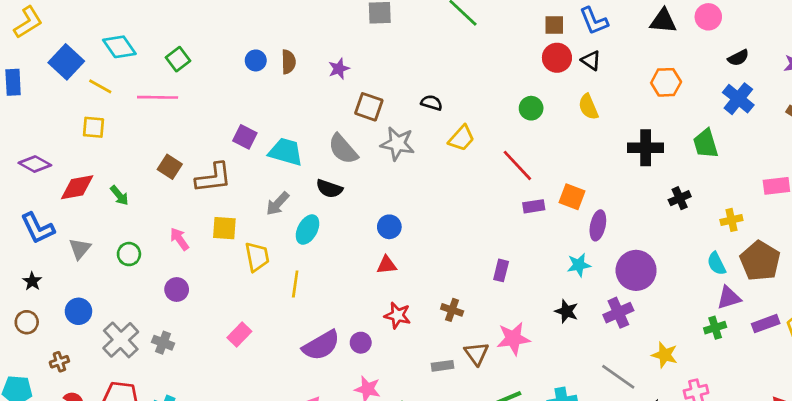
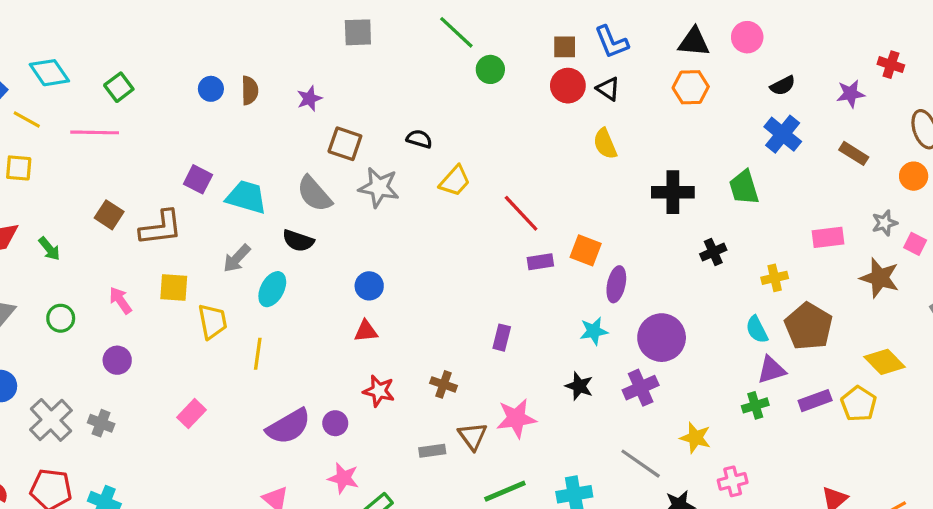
orange hexagon: (666, 82) -> (691, 87), moved
green circle: (531, 108) -> (490, 69), moved

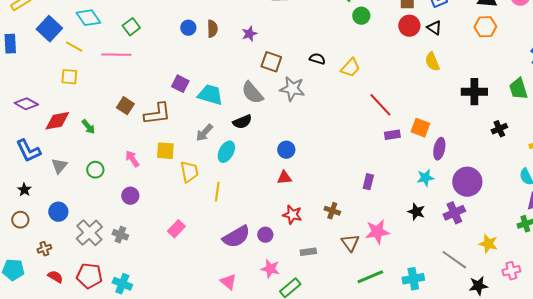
yellow trapezoid: (455, 181) -> (350, 68), moved
black semicircle: (298, 241) -> (242, 122), turned -42
gray rectangle: (432, 451) -> (308, 252), moved

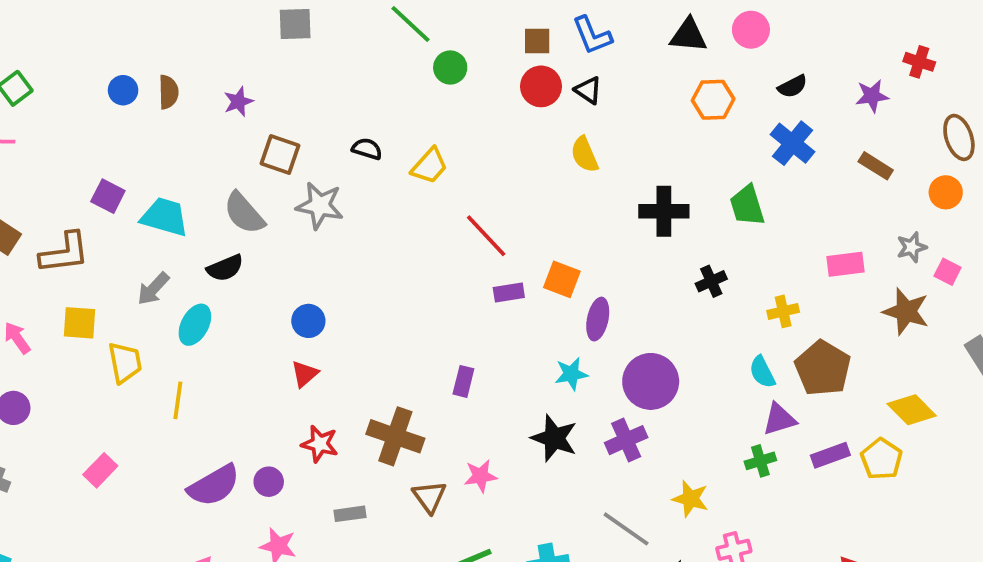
orange hexagon: (485, 27) -> (713, 100), moved
red triangle: (284, 178) -> (305, 374), turned -35
brown cross: (332, 211) -> (395, 436), size x1.8
black star: (416, 212) -> (554, 438), size x1.4
pink star: (377, 232) -> (480, 476), size x0.7

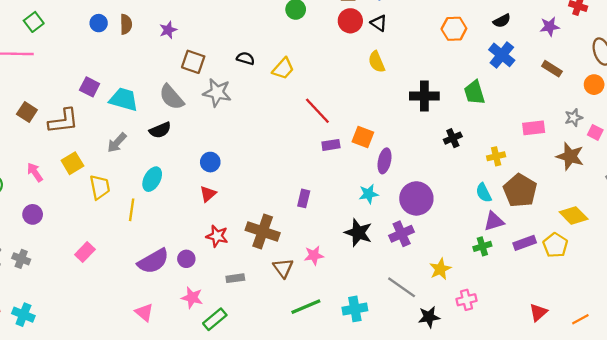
yellow square: (80, 323) -> (72, 163), turned -35
cyan ellipse: (195, 325) -> (152, 179), moved
yellow star: (690, 499) -> (440, 269), turned 30

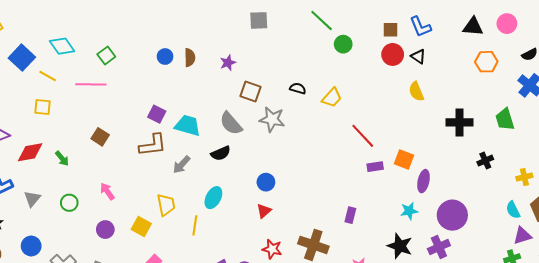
brown L-shape: (63, 121) -> (153, 145), moved
yellow square: (72, 163) -> (141, 226), moved, turned -30

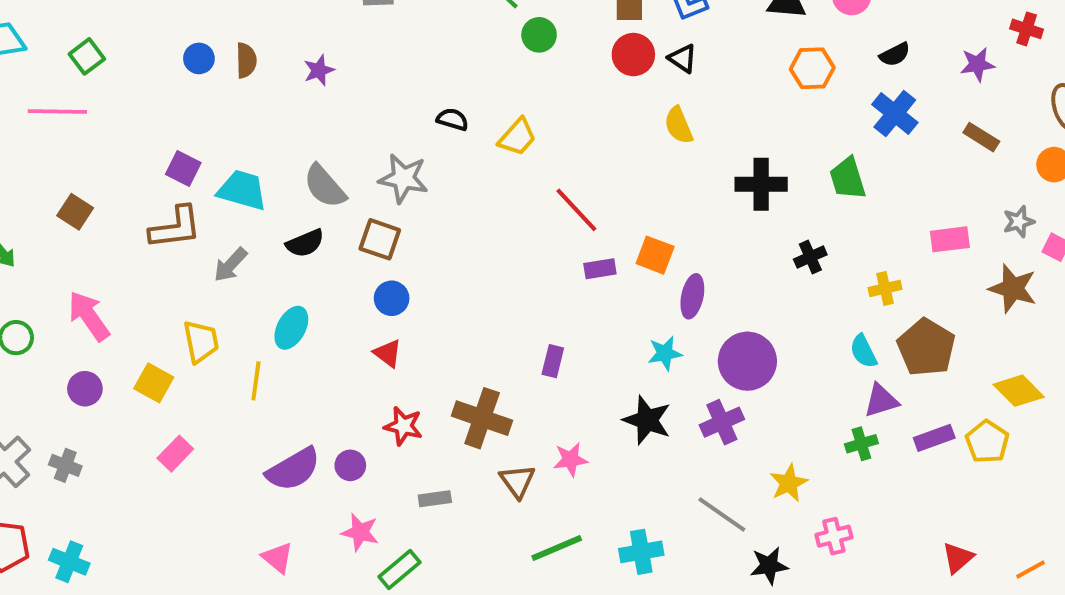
brown square: (250, 92) -> (380, 239), moved
pink arrow: (107, 191) -> (89, 316), size x1.5
red triangle: (264, 211) -> (388, 353), turned -42

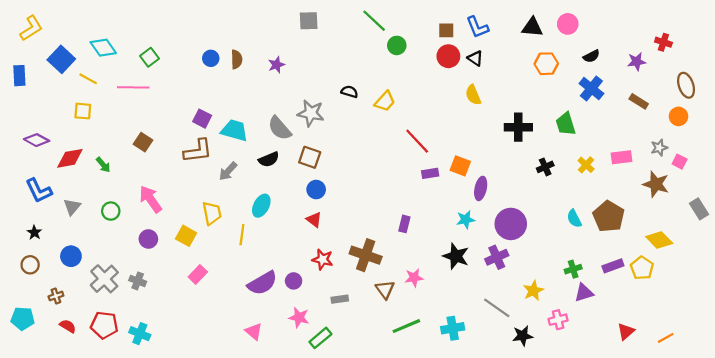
gray star: (403, 178) -> (311, 113), moved
yellow cross: (885, 288) -> (586, 165), moved, turned -35
purple triangle: (881, 400) -> (584, 293), moved

